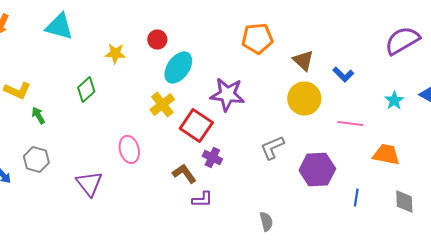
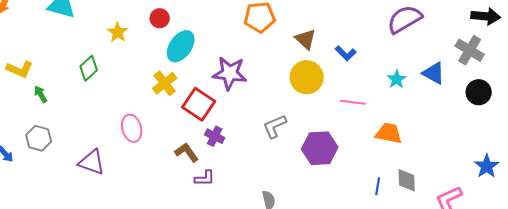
yellow star: (115, 54) -> (118, 32), turned 30
purple triangle: (89, 184) -> (92, 162), turned -32
blue line: (356, 198) -> (378, 186), moved

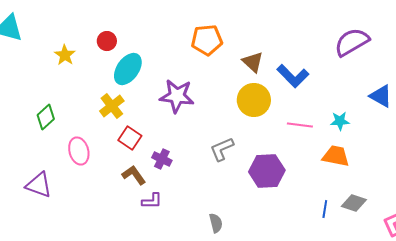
blue L-shape: (346, 53) -> (293, 76), size x1.5
green diamond: (89, 68) -> (46, 117), moved
cyan star: (397, 79) -> (340, 121), moved, turned 30
red square: (199, 104) -> (130, 138), moved, size x0.7
gray diamond: (407, 180) -> (354, 203), turned -70

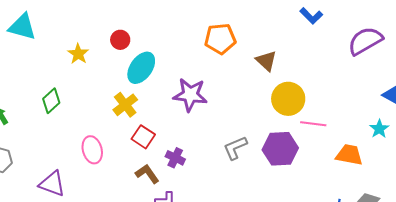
blue L-shape: (293, 76) -> (311, 16), moved, size x0.7
yellow circle: (254, 100) -> (288, 99), moved
green diamond: (46, 117) -> (51, 101), moved
cyan star: (340, 121) -> (379, 129), moved, turned -30
purple hexagon: (267, 171) -> (280, 149), moved

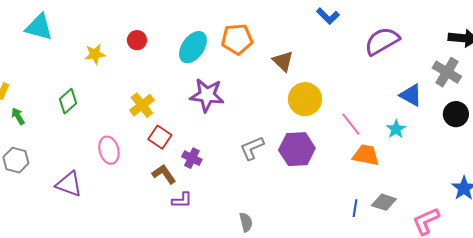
yellow star: (78, 54) -> (95, 54), turned 30
cyan ellipse: (141, 68) -> (193, 47), moved
pink line: (313, 124) -> (351, 124), moved, turned 45

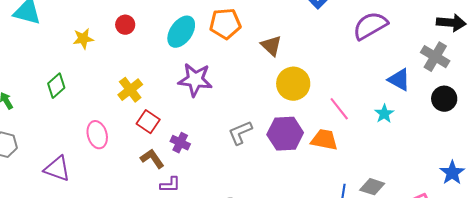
orange trapezoid: (366, 155) -> (324, 140), moved

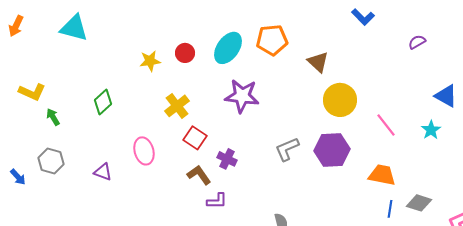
red circle: (125, 25) -> (185, 53), moved
purple semicircle: (370, 26) -> (417, 42), size x0.5
yellow star: (83, 39) -> (150, 61), moved
orange trapezoid: (324, 140) -> (382, 175), moved
purple triangle: (57, 169) -> (103, 172), moved, size x0.7

